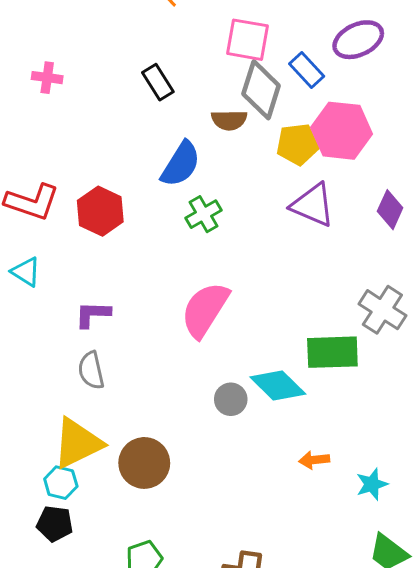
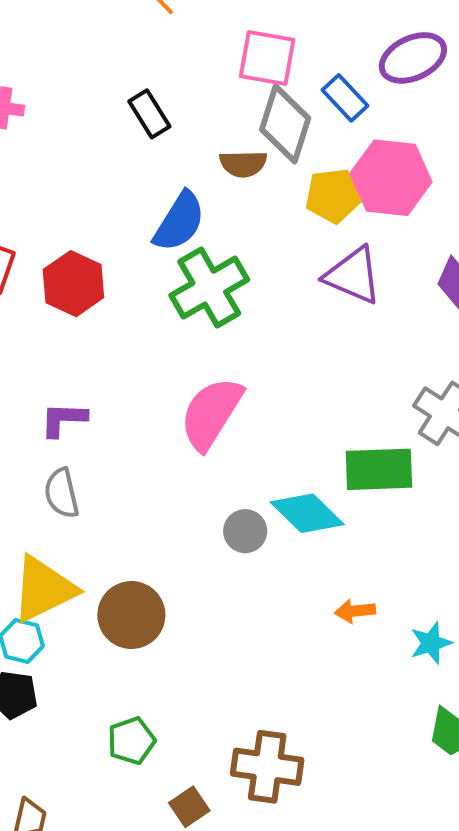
green cross: (203, 214) -> (209, 288), size x1.6

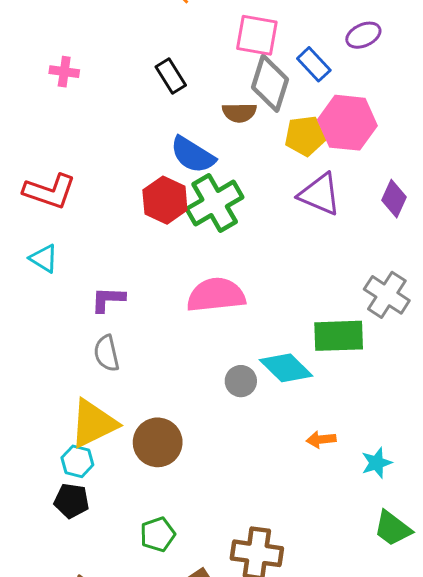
purple ellipse: (413, 58) -> (363, 35), size x0.7
blue semicircle: (179, 222) -> (193, 155), turned 90
red hexagon: (73, 284) -> (165, 200), moved
pink semicircle: (211, 413) -> (216, 295), turned 52

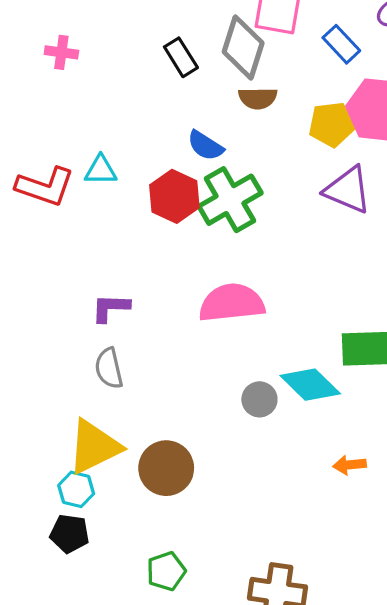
gray diamond: (270, 83) -> (243, 47), moved
blue semicircle: (193, 155) -> (205, 146), size x0.7
cyan triangle: (44, 258) -> (101, 170), moved, turned -32

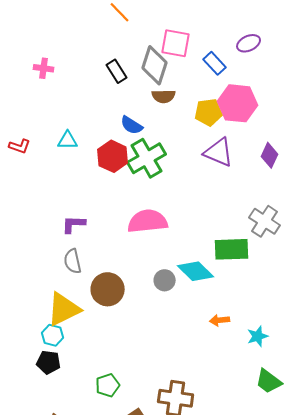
red L-shape: (45, 187) -> (20, 146), moved, size x0.6
brown circle: (166, 468) -> (108, 289), moved

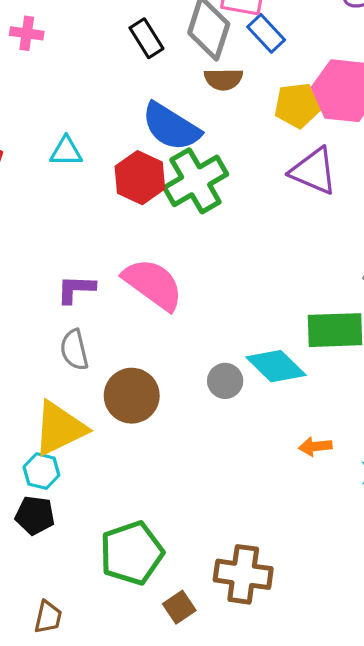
blue rectangle: (215, 63) -> (266, 33), moved
blue semicircle: (132, 125) -> (171, 127), size x1.6
pink semicircle: (148, 221) -> (153, 284), moved, turned 42
green pentagon: (108, 385) -> (132, 553), size x1.6

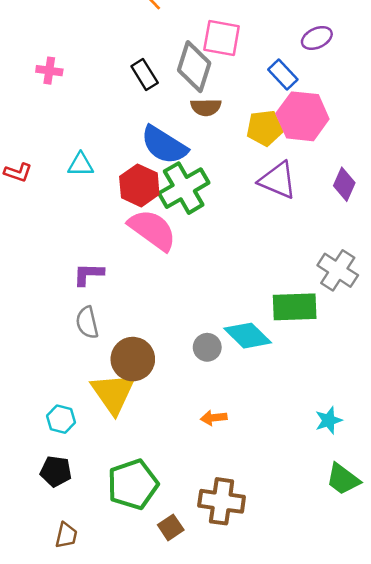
blue rectangle: (266, 33) -> (283, 75), moved
pink semicircle: (153, 284) -> (152, 230), moved
yellow triangle: (60, 428) -> (113, 393), moved, turned -39
orange arrow: (315, 446) -> (214, 418), moved
black pentagon: (35, 515) -> (56, 471), moved

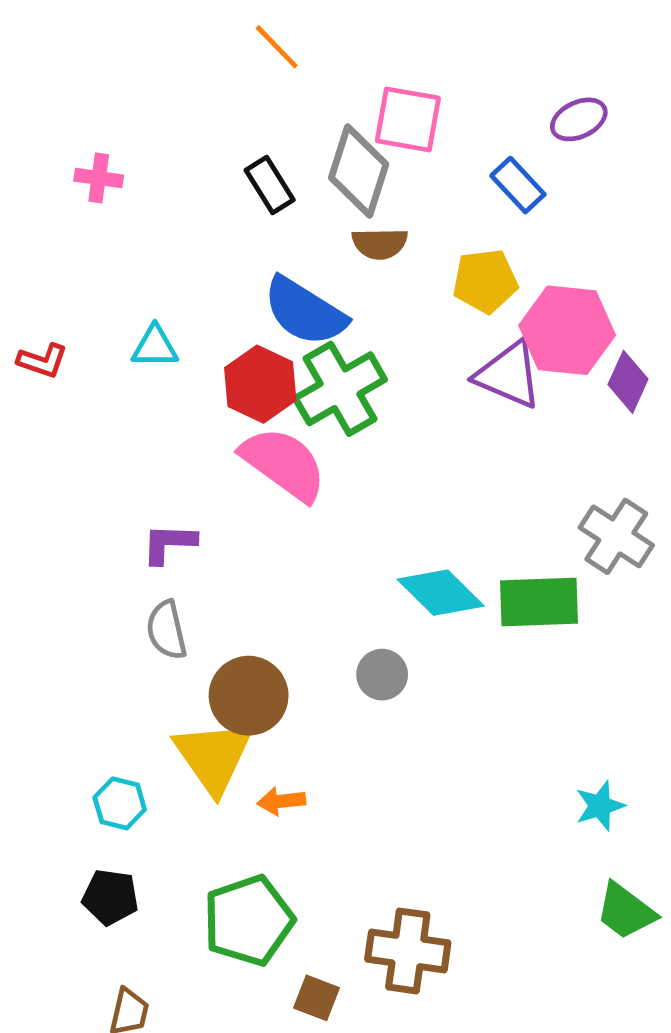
pink hexagon: (302, 116) -> (567, 330), moved
cyan diamond: (248, 336) -> (441, 593), moved
orange arrow: (214, 418) -> (281, 801), moved
brown square: (171, 527) -> (316, 998), turned -35

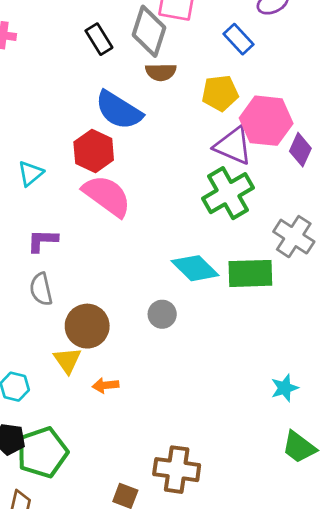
cyan triangle: (155, 347) -> (31, 173), moved, turned -40
green cross: (340, 389) -> (228, 193), moved
yellow triangle: (213, 757) -> (67, 360), size x0.6
green pentagon: (249, 921) -> (42, 452), moved

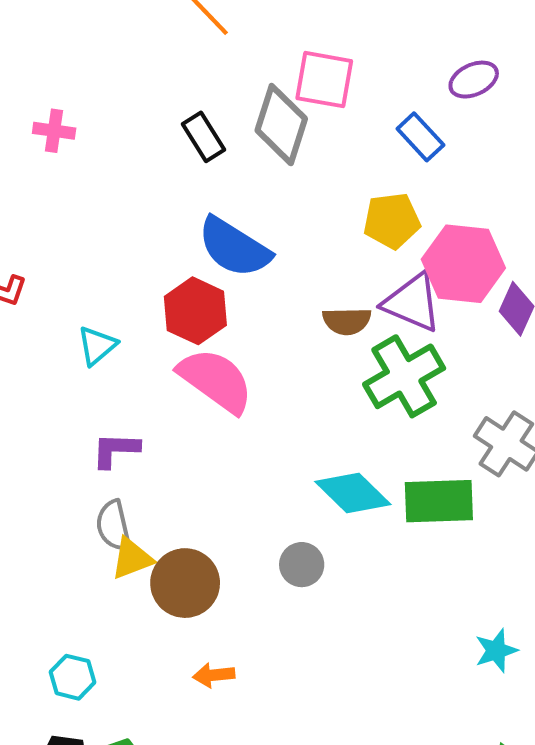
brown semicircle: (161, 72) -> (347, 321), moved
yellow triangle: (67, 360) -> (132, 558), moved, turned 44
cyan star: (285, 388) -> (496, 651), moved

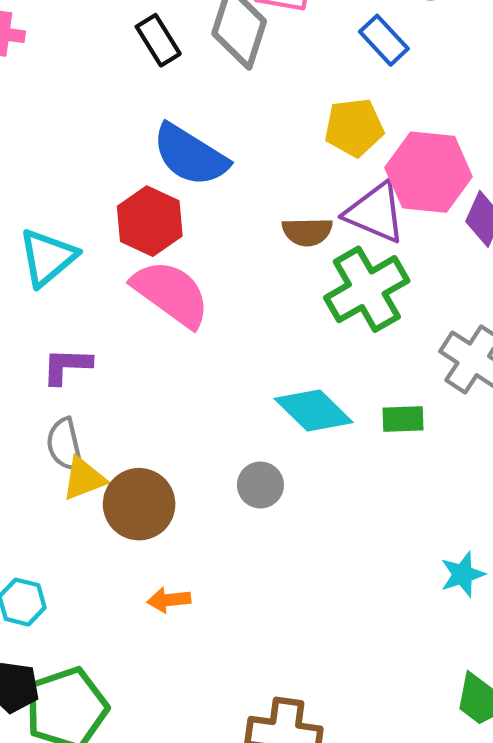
cyan triangle: (97, 346) -> (48, 257), size x1.4
green rectangle: (439, 501) -> (403, 419), size x0.6

